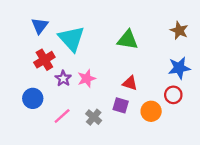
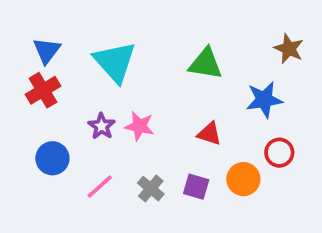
blue triangle: (40, 26) -> (47, 51), moved
red cross: (44, 60) -> (43, 90), moved
blue star: (179, 68) -> (264, 100), moved
pink star: (87, 78) -> (139, 126), turned 30
purple square: (121, 105) -> (196, 187), moved

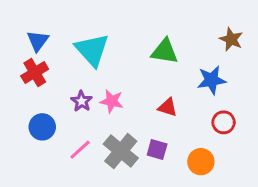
orange circle: (243, 179) -> (201, 162), moved
gray cross: (151, 189) -> (121, 151), size x1.6

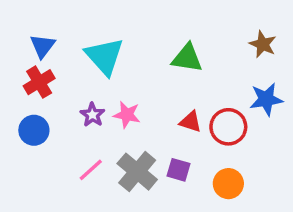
blue star: (211, 80) -> (266, 99), moved
red circle: (224, 122) -> (228, 127), moved, size x1.4
blue circle: (42, 127) -> (34, 130), moved

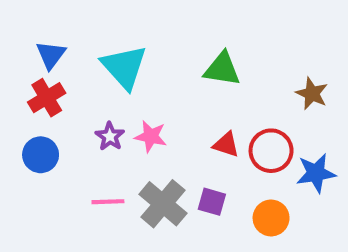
brown star: (263, 44) -> (312, 94), moved
blue star: (266, 99) -> (316, 173), moved
pink line: (91, 170) -> (108, 202), turned 40

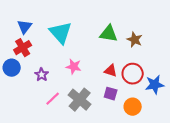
brown star: (312, 94) -> (135, 40), moved
purple star: (110, 136) -> (42, 75), moved
blue circle: (41, 155) -> (12, 68), moved
pink line: (108, 202) -> (53, 99), turned -42
purple square: (212, 202) -> (111, 94), moved

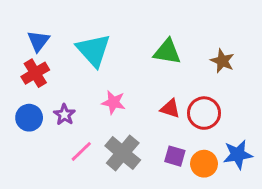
brown star: (135, 40) -> (222, 61), moved
blue circle: (12, 68) -> (29, 118), moved
blue star: (155, 85) -> (238, 154), moved
purple square: (111, 94) -> (175, 156), moved

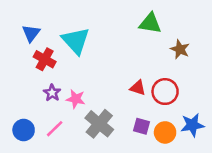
green triangle: (167, 52) -> (150, 23), moved
red cross: (35, 73) -> (45, 59), moved, turned -30
pink star: (113, 102) -> (76, 99), moved
blue circle: (29, 118) -> (24, 130), moved
pink line: (81, 151) -> (55, 129), moved

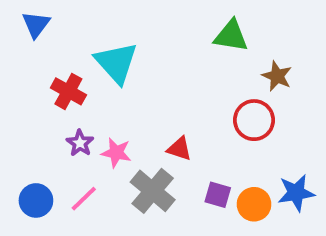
blue triangle: (31, 33) -> (36, 24), moved
red triangle: (138, 88) -> (179, 149), moved
red circle: (165, 92) -> (254, 120), moved

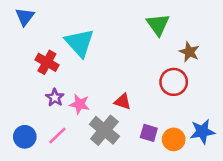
green triangle: (231, 36) -> (158, 24), turned 45

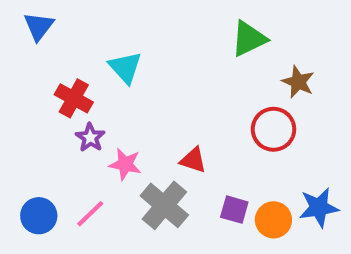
green triangle: (158, 24) -> (249, 39), turned 40
cyan triangle: (80, 43) -> (125, 68), size x0.7
purple star: (55, 98) -> (90, 137), moved

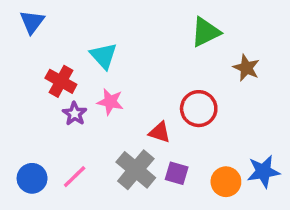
red circle: (273, 129) -> (199, 109), moved
pink star: (125, 164) -> (110, 102), moved
purple square: (234, 210) -> (177, 173), moved

